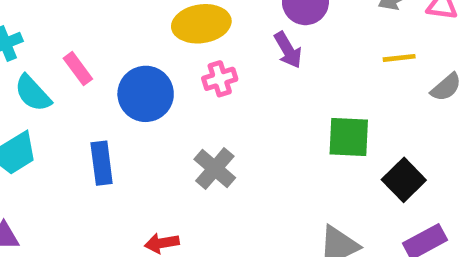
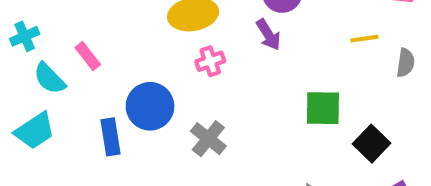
gray semicircle: (446, 87) -> (406, 63), turned -40
blue circle: (146, 94) -> (150, 106), moved

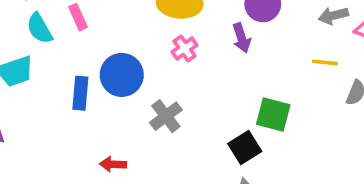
pink cross: (210, 61) -> (185, 49), turned -30
black square: (371, 144) -> (245, 147), moved

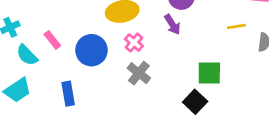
blue circle: (122, 75) -> (91, 50), moved
gray cross: (166, 116) -> (139, 73), moved

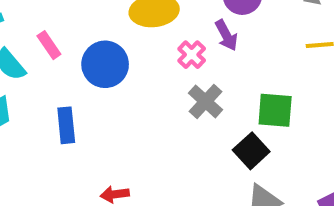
pink cross: (134, 43) -> (192, 55), moved
gray cross: (139, 73) -> (206, 101), moved

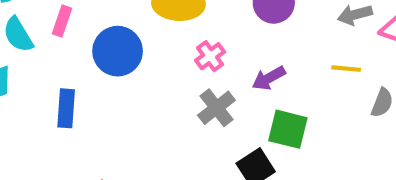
purple arrow: (226, 35) -> (269, 78), moved, turned 80
pink rectangle: (49, 45) -> (62, 21), turned 44

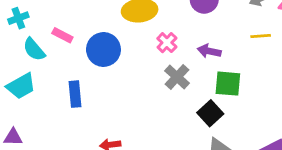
pink rectangle: (62, 21) -> (62, 35), turned -72
purple arrow: (269, 78) -> (209, 51), turned 50

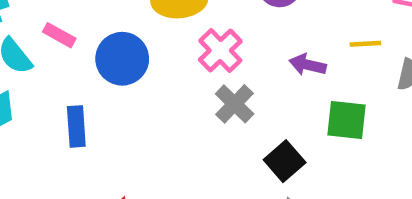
pink cross: (167, 43) -> (220, 50), size x1.4
purple arrow: (209, 51) -> (308, 65), moved
green square: (228, 84) -> (346, 120), moved

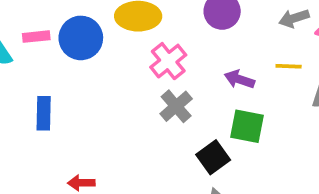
pink rectangle: (59, 35) -> (36, 37), turned -40
blue circle: (122, 59) -> (81, 38), moved
green square: (346, 120) -> (247, 126), moved

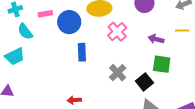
pink rectangle: (36, 37) -> (45, 14), moved
gray cross: (176, 106) -> (118, 73), moved
blue rectangle: (44, 113) -> (82, 52), moved

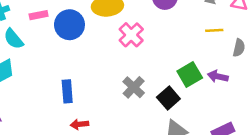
purple arrow: (156, 39) -> (218, 76), moved
blue rectangle: (82, 52) -> (67, 91), moved
green square: (162, 64) -> (190, 74), turned -36

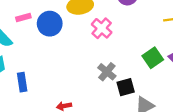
blue rectangle: (67, 91) -> (22, 82), moved
black square: (168, 98) -> (126, 87), moved, turned 30

